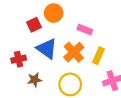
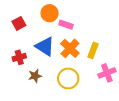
red square: (34, 25) -> (19, 23), moved
pink rectangle: (85, 30) -> (66, 25), moved

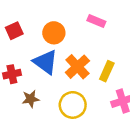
orange circle: (50, 13) -> (54, 33), moved
pink rectangle: (66, 25) -> (96, 21), moved

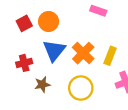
orange circle: (54, 33) -> (49, 21), moved
blue triangle: (46, 62) -> (54, 50), turned 35

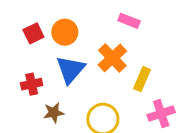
orange cross: (83, 53) -> (112, 58), moved

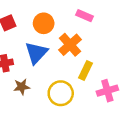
orange circle: (65, 32) -> (44, 23), moved
yellow rectangle: (142, 79) -> (86, 71), moved

